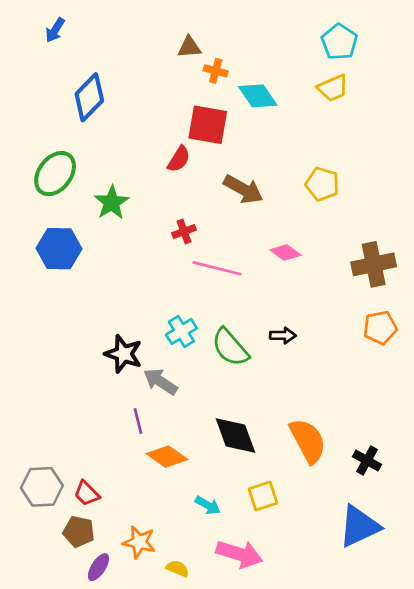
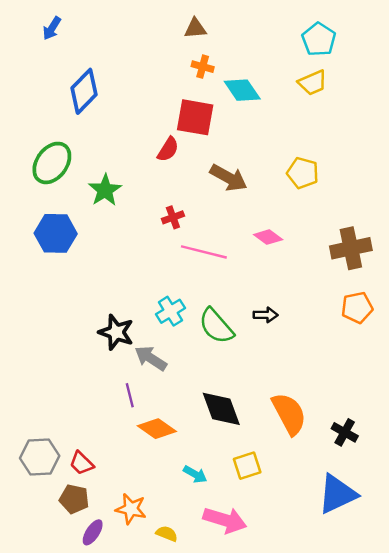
brown triangle: (189, 47) -> (195, 28), moved

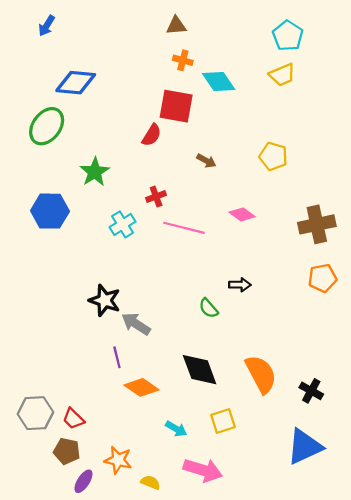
blue diamond: (84, 91) -> (76, 83), turned 51
green ellipse: (52, 163) -> (47, 126), moved
brown arrow: (229, 178) -> (206, 161), size x0.6
cyan cross: (170, 311) -> (123, 224), moved
green semicircle: (216, 326) -> (209, 308), moved, size x0.6

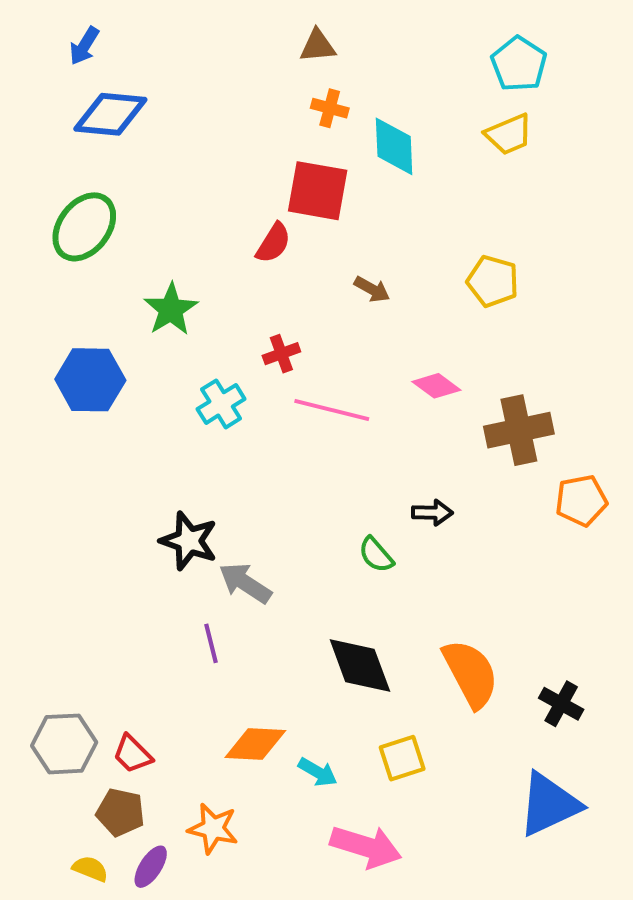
cyan diamond: (219, 82) -> (394, 146), turned 32
blue diamond: (76, 83) -> (110, 114), moved
brown cross: (317, 224) -> (519, 430), moved
orange diamond: (142, 387) -> (255, 744), moved, turned -32
yellow semicircle: (150, 482) -> (90, 869), moved

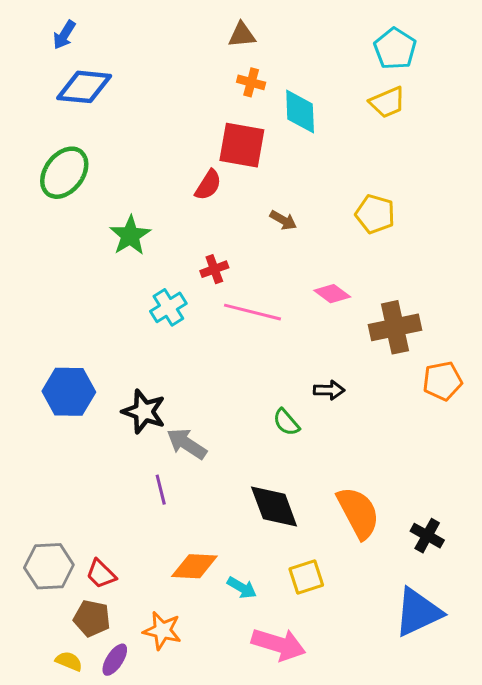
blue hexagon: (90, 380) -> (69, 392), moved

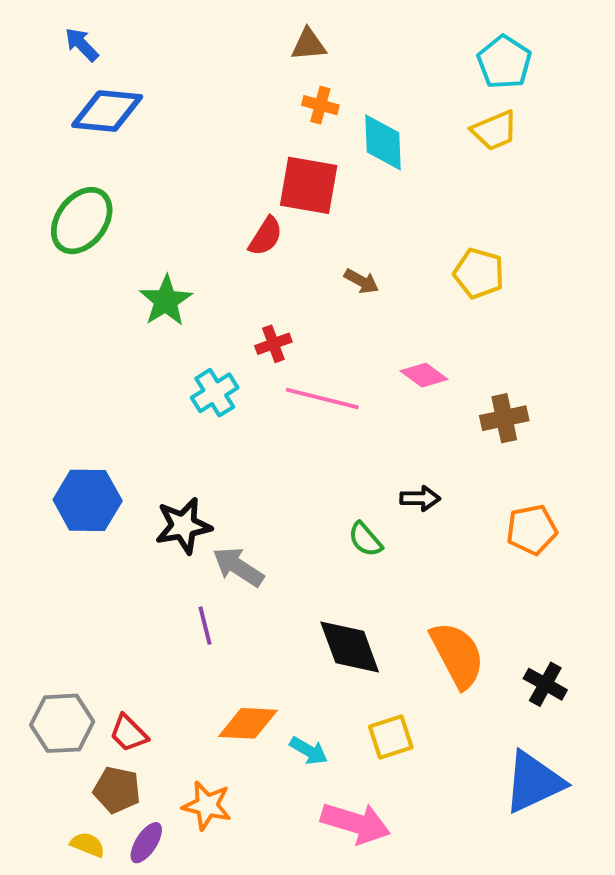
blue arrow: (64, 35) -> (82, 44), turned 104
brown cross: (395, 327) -> (504, 418), size x0.7
orange pentagon: (442, 381) -> (532, 530), moved
black star: (144, 412) -> (183, 526), turned -30

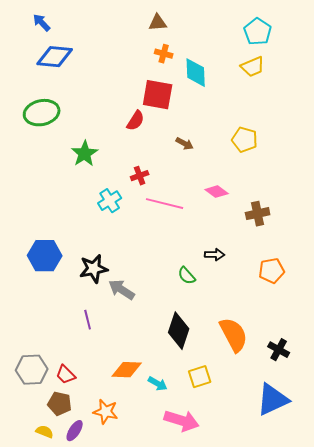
green ellipse: (82, 221) -> (42, 113), turned 40
purple line: (205, 626) -> (88, 320), moved
black diamond: (350, 647) -> (179, 331), turned 39

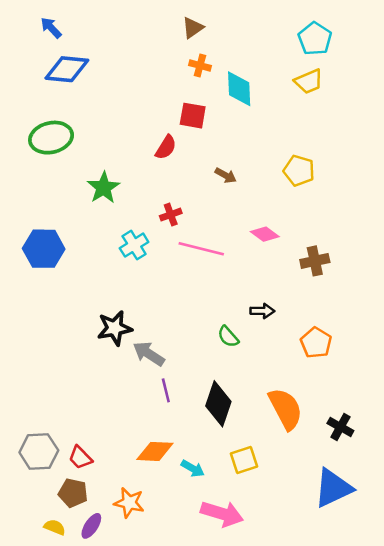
brown triangle: (158, 23) -> (193, 28), turned -30
red square: (158, 95) -> (193, 116), size x0.7
blue hexagon: (45, 256) -> (44, 249), moved
orange pentagon: (272, 271) -> (316, 343), moved, turned -30
purple line: (88, 320) -> (166, 390), moved

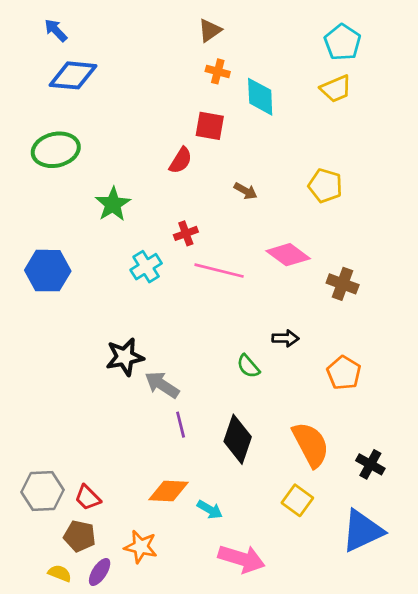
pink diamond: (265, 234) -> (288, 255), size x1.4
brown cross: (315, 261) -> (343, 284), turned 32
yellow square: (244, 460) -> (297, 500), moved, turned -36

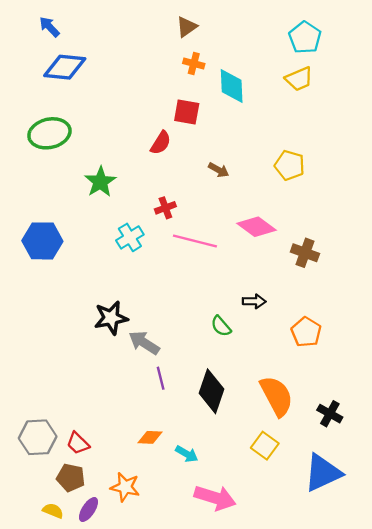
orange diamond: (169, 491) -> (150, 437), size x0.7

